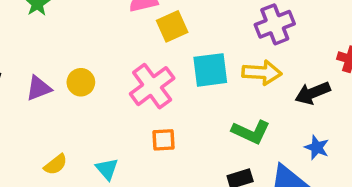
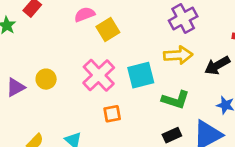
cyan square: (210, 70) -> (141, 75), moved

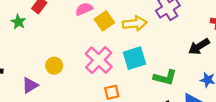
yellow arrow: (178, 55) -> (135, 23), moved
purple triangle: (16, 87) -> (30, 85), moved

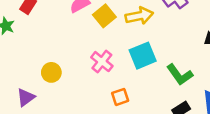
pink cross: (99, 60) -> (102, 62), size x0.7
green L-shape: (165, 77) -> (180, 75), turned 45

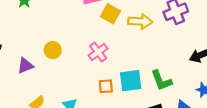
yellow square: (104, 16) -> (110, 14), turned -36
cyan square: (143, 56) -> (131, 81), moved

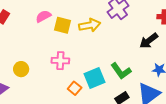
pink cross: (98, 52) -> (60, 61), turned -36
orange square: (106, 86) -> (75, 88), turned -32

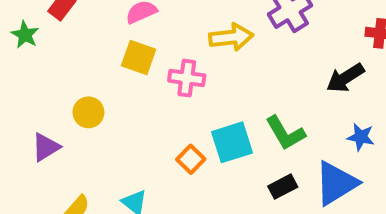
yellow square: (62, 25) -> (139, 58), moved
pink cross: (60, 61) -> (187, 78), moved

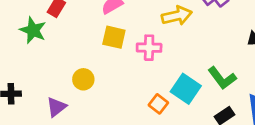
green star: (25, 35) -> (33, 30), size x1.4
cyan square: (232, 142) -> (186, 89), turned -32

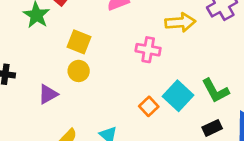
yellow square: (114, 37) -> (79, 42), moved

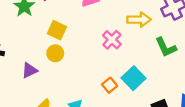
pink cross: (148, 50) -> (112, 40), turned 30
green L-shape: (215, 91) -> (166, 47), moved

